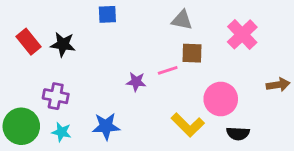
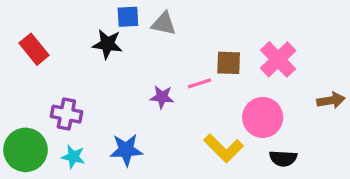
gray triangle: (182, 20) -> (164, 24), moved
pink cross: (242, 34) -> (278, 59), moved
black star: (63, 44) -> (107, 44), moved

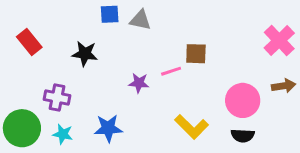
black star: (107, 44) -> (85, 54), moved
pink cross: (278, 59) -> (279, 41), moved
pink circle: (263, 117) -> (243, 100), moved

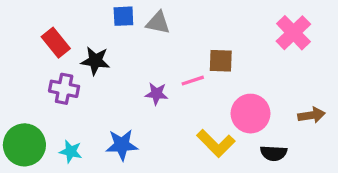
pink cross: (279, 41) -> (293, 33), moved
red rectangle: (29, 42) -> (56, 43), moved
brown arrow: (284, 86) -> (312, 115), moved
purple cross: (57, 98) -> (64, 89), moved
pink circle: (243, 100) -> (251, 114), moved

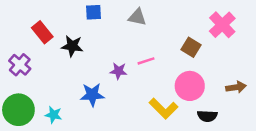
gray triangle: (158, 23) -> (137, 17), moved
brown square: (221, 61) -> (191, 47), moved, turned 30
purple cross: (64, 89) -> (20, 65), moved, turned 30
blue star: (122, 145) -> (92, 95), moved

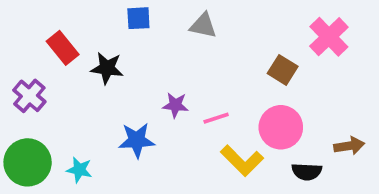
pink line: (146, 61) -> (216, 118), moved
brown arrow: (236, 87) -> (349, 146), moved

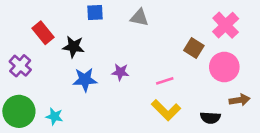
pink line: (216, 118) -> (165, 81), moved
pink circle: (281, 127) -> (224, 67), moved
blue star: (137, 140) -> (85, 80), moved

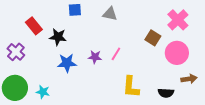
pink line: (165, 81) -> (116, 54), moved, turned -40
yellow L-shape: (166, 110) -> (131, 87), turned 50

